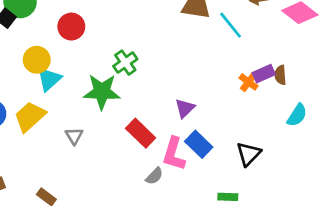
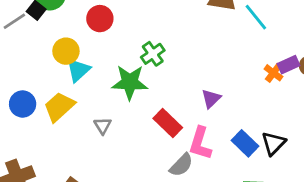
blue rectangle: (199, 144) -> (245, 143), moved
gray semicircle: (154, 176) -> (181, 165), size x1.4

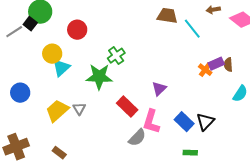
yellow trapezoid: (59, 107) -> (57, 111), moved

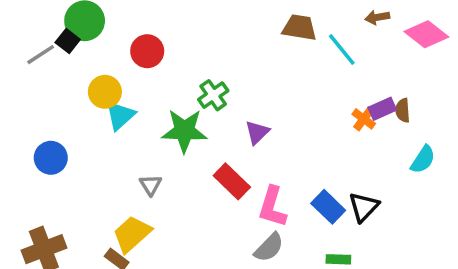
purple triangle: (159, 89) -> (257, 132), moved
yellow trapezoid: (57, 111) -> (132, 234), moved
gray semicircle: (137, 138) -> (269, 247), moved

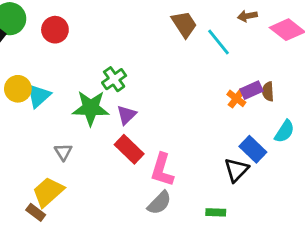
brown trapezoid: (299, 28) -> (184, 24), turned 48
red circle: (147, 51) -> (55, 30), moved
yellow circle: (105, 92) -> (18, 89), moved
purple triangle: (257, 132) -> (126, 115), moved
blue rectangle: (328, 207) -> (253, 149), moved

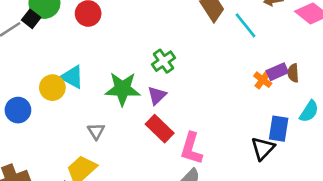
green cross: (114, 79) -> (164, 61), moved
yellow circle: (18, 89) -> (52, 88), moved
cyan triangle: (38, 96) -> (72, 77), turned -50
blue rectangle: (253, 149) -> (279, 129), turned 55

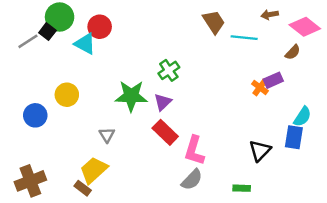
cyan line: (246, 25) -> (244, 38), turned -45
brown semicircle: (293, 73) -> (293, 52), moved, turned -133
cyan triangle: (72, 77) -> (85, 44), moved
blue rectangle: (279, 129) -> (294, 137), moved

